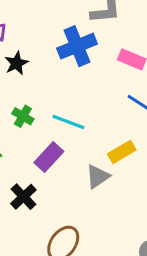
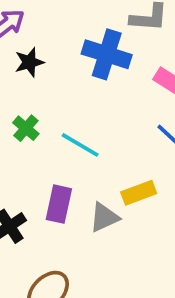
blue cross: (77, 46) -> (107, 54), turned 30
purple rectangle: (49, 157) -> (59, 204), moved, turned -40

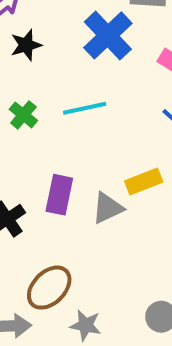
blue cross: (107, 54) -> (108, 35), turned 30
cyan line: (80, 145) -> (85, 108), moved, turned -42

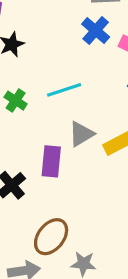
blue cross: (108, 35) -> (96, 31), moved, size x0.7
gray triangle: (108, 208) -> (81, 134), moved

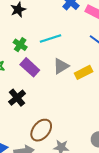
purple rectangle: (51, 161) -> (30, 67), moved, turned -54

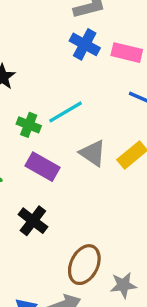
green cross: (20, 45) -> (29, 125), moved
gray triangle: (61, 66) -> (93, 153), turned -42

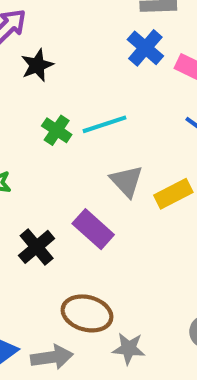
purple rectangle: (42, 167) -> (93, 229), moved
brown ellipse: (84, 265) -> (87, 313), turned 66

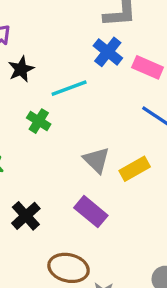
cyan line: (105, 124) -> (69, 88), moved
purple rectangle: (93, 229) -> (91, 212), moved

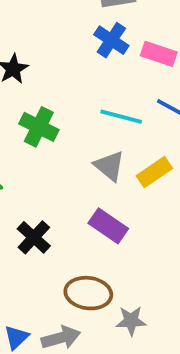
cyan line: (69, 88) -> (121, 117), moved, turned 40
green cross: (39, 121) -> (39, 127), size x1.4

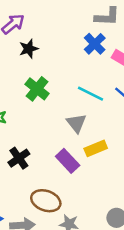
yellow rectangle: (154, 172) -> (96, 148), moved

